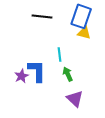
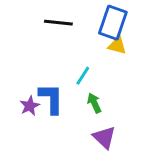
cyan line: (60, 54) -> (83, 76), turned 40

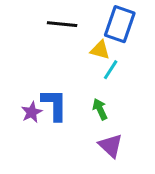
yellow triangle: (117, 46) -> (100, 50), moved
cyan line: (83, 76) -> (111, 70), moved

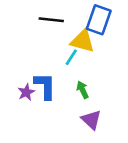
yellow triangle: (100, 50) -> (83, 41), size x1.5
cyan line: (111, 70) -> (71, 57), moved

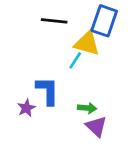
green arrow: (83, 90) -> (87, 108), moved, turned 120
purple star: (26, 92) -> (26, 108), moved

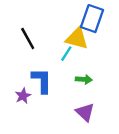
black line: (54, 21) -> (28, 38), moved, turned 55
green arrow: (87, 108) -> (84, 79), moved

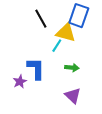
black line: (28, 38) -> (41, 19), moved

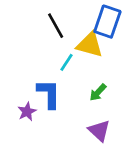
cyan line: (57, 46) -> (67, 62), moved
green arrow: (72, 68) -> (98, 92), turned 128

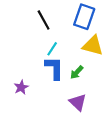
yellow triangle: (90, 45) -> (93, 46), moved
blue L-shape: (49, 94) -> (54, 68), moved

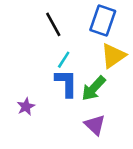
yellow triangle: (93, 46) -> (113, 56), turned -50
green arrow: (77, 72) -> (94, 88), size x1.5

